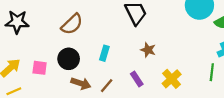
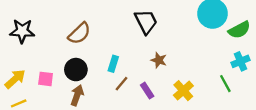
green line: (212, 72) -> (225, 84), turned -36
brown arrow: (81, 83) -> (77, 95), moved, turned -90
brown line: (107, 86) -> (121, 84), moved

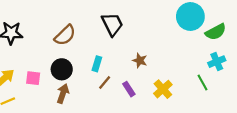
black trapezoid: (146, 22) -> (112, 24), moved

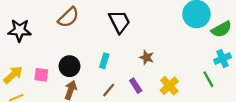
brown semicircle: (65, 35) -> (68, 17), moved
brown line: (105, 82) -> (109, 90), moved

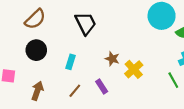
black circle: (69, 66) -> (36, 50), moved
yellow cross: (169, 86) -> (134, 69), moved

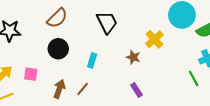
yellow cross: (134, 69) -> (154, 39), moved
purple rectangle: (102, 87) -> (136, 90), moved
brown line: (75, 91) -> (83, 89), moved

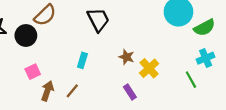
yellow cross: (154, 39) -> (149, 68), moved
black circle: (58, 49) -> (26, 35), moved
pink square: (31, 74) -> (33, 72), moved, turned -32

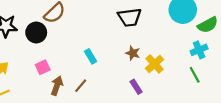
black trapezoid: (98, 20) -> (130, 17), moved, turned 110
cyan cross: (206, 58) -> (199, 50), moved
cyan rectangle: (82, 60) -> (90, 56), turned -48

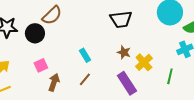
green line: (195, 75) -> (170, 76), moved, turned 42
brown line: (81, 86) -> (85, 79), moved
purple rectangle: (136, 87) -> (127, 83), size x1.6

